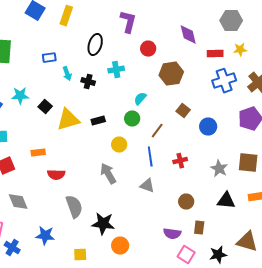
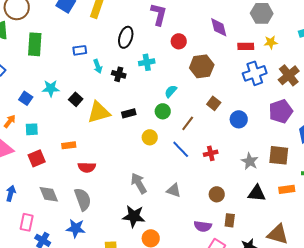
blue line: (150, 157) -> (181, 149), turned -36
gray arrow: (108, 174) -> (139, 183), moved
gray triangle: (147, 186) -> (174, 190), moved
gray semicircle: (74, 207) -> (83, 199), moved

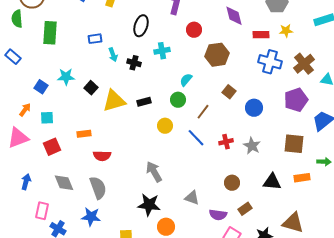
blue cross: (255, 73) -> (270, 62), turned 35
gray star: (250, 161) -> (252, 146), moved
gray triangle: (174, 190) -> (192, 198), moved
brown rectangle: (230, 220) -> (245, 209), turned 48

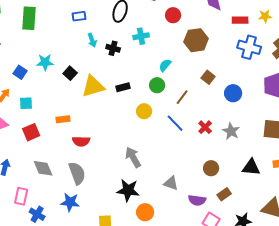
blue rectangle: (95, 39) -> (79, 16), moved
red cross: (226, 142) -> (205, 127), turned -32

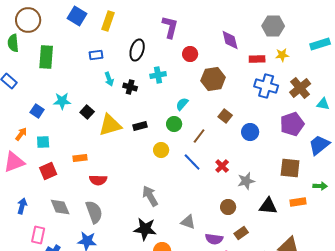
gray star: (231, 131) -> (246, 181), moved, turned 30

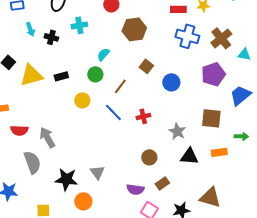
red cross: (222, 166) -> (143, 116), turned 32
gray star: (246, 181) -> (177, 131), moved, turned -30
gray arrow: (150, 196) -> (47, 137), moved
gray semicircle: (94, 212) -> (32, 162), moved
gray triangle: (188, 222) -> (97, 172), moved, turned 35

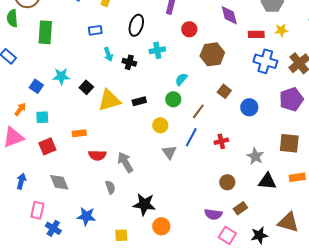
blue line: (113, 112) -> (191, 137), turned 72
gray semicircle: (32, 162) -> (110, 187), size x0.6
gray triangle: (97, 172) -> (169, 152), moved

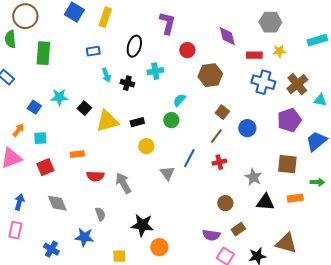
brown line: (198, 111) -> (216, 136), moved
yellow circle: (160, 125) -> (146, 146), moved
gray semicircle: (110, 187) -> (100, 214), moved
pink rectangle: (37, 210) -> (15, 230), moved

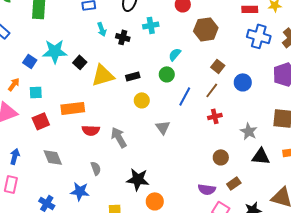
cyan star: (59, 97) -> (55, 51), size x1.4
orange rectangle: (77, 154) -> (73, 108), size x1.6
blue line: (189, 158) -> (185, 96), moved

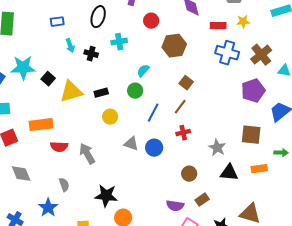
blue circle: (243, 82) -> (154, 148), moved
gray triangle: (163, 127) -> (131, 144), turned -35
blue star: (80, 191) -> (48, 208), turned 30

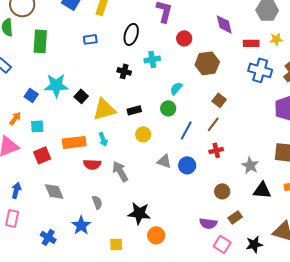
cyan arrow: (70, 46) -> (103, 139), moved

